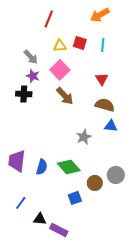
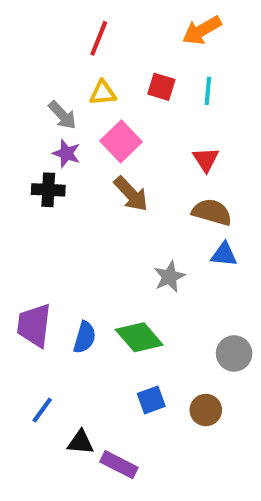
yellow triangle: (60, 46) -> (103, 93), moved
brown circle: (95, 183) -> (206, 410), moved

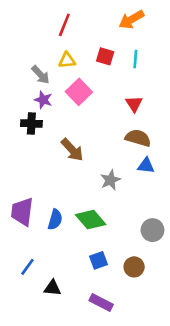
brown arrow: (131, 194) -> (72, 150), moved
purple rectangle: (119, 465) -> (101, 302), moved

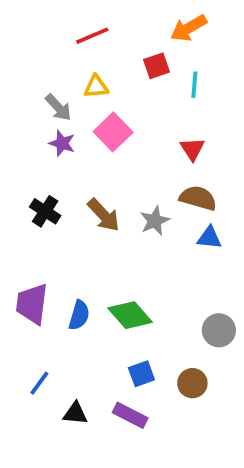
red line: (64, 25) -> (92, 36), turned 45
red square: (105, 56) -> (157, 66), moved, turned -36
black cross: (31, 123) -> (45, 211), moved, turned 30
gray star: (110, 180) -> (155, 221), moved
purple rectangle: (101, 302) -> (130, 415), moved

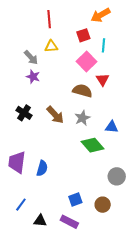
red line: (92, 36) -> (49, 19), turned -72
pink square: (113, 132) -> (86, 61), moved
brown semicircle: (198, 198) -> (82, 91), moved
green diamond: (130, 315) -> (92, 145), moved

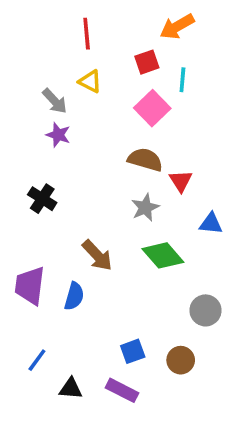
yellow triangle: (51, 46) -> (90, 82), turned 32
red triangle: (103, 80) -> (181, 181), moved
brown arrow: (55, 115) -> (97, 255), moved
blue triangle: (112, 127) -> (211, 223), moved

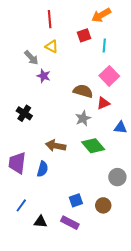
pink square: (152, 108) -> (109, 76), moved
purple star: (58, 135) -> (44, 76), moved
red triangle: (181, 181) -> (103, 103), turned 40
brown arrow: (97, 255) -> (56, 146), turned 144

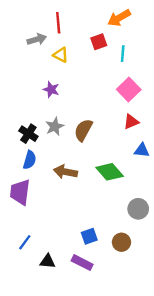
gray arrow: (31, 58) -> (37, 39), moved, turned -63
brown semicircle: (83, 91) -> (83, 130), moved, turned -78
red triangle: (103, 103) -> (131, 122), moved
gray star: (83, 118) -> (55, 126), moved
blue semicircle: (43, 169) -> (30, 160), moved

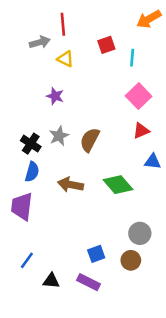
orange arrow: (119, 18) -> (149, 19), moved
gray circle: (138, 209) -> (140, 233), moved

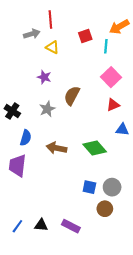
orange arrow: (149, 19) -> (119, 27), moved
brown semicircle: (90, 140) -> (72, 96), moved
black cross: (31, 144) -> (12, 111), moved
blue square: (96, 254) -> (89, 187), moved, turned 32
blue line: (27, 260) -> (17, 226), moved

